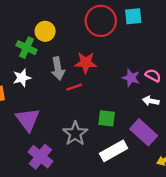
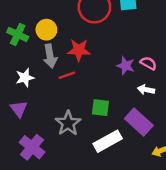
yellow circle: (45, 31) -> (46, 30), moved
white star: (22, 78) -> (25, 78), moved
purple triangle: (28, 120) -> (19, 109), size x0.7

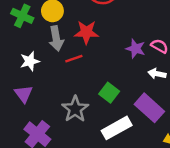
green square: (100, 108) -> (109, 93), turned 30

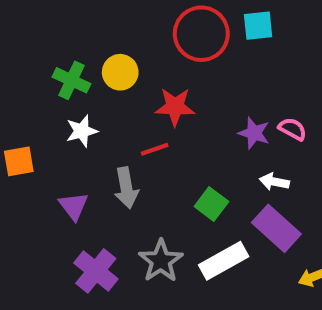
gray arrow: (56, 39) -> (126, 188), moved
white star: (30, 61) -> (82, 131), moved
white arrow: (157, 74) -> (274, 182), moved
gray star: (75, 109) -> (161, 261), moved

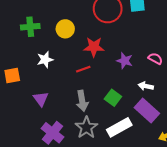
green cross: (72, 80) -> (30, 27), moved, turned -30
purple star: (254, 133) -> (125, 61), moved
gray arrow: (126, 188) -> (82, 101), moved

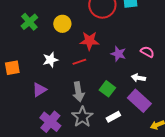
green cross: (30, 27) -> (29, 22), turned -36
white star: (45, 60) -> (50, 60), moved
purple triangle: (41, 99) -> (39, 90), turned 35
white rectangle: (119, 127) -> (113, 117), size x0.6

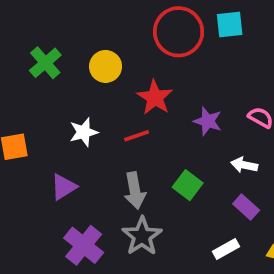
red star: (89, 41) -> (155, 97), turned 30
purple rectangle: (139, 101) -> (246, 207), size x0.6
white rectangle: (113, 117) -> (226, 249), moved

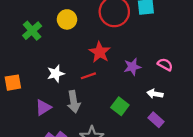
yellow circle: (106, 66) -> (67, 19), moved
purple star: (208, 121) -> (132, 67), turned -30
gray arrow: (135, 191) -> (74, 102), moved

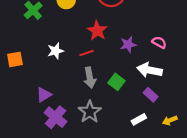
white arrow: (155, 94) -> (150, 70), size x1.6
gray arrow: (74, 102) -> (90, 78), moved
purple triangle: (43, 107) -> (44, 95), moved

